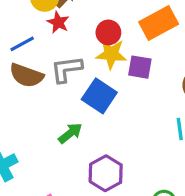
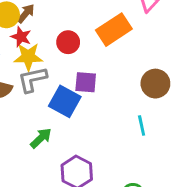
yellow star: (111, 54) -> (28, 57), moved
purple square: (140, 67) -> (86, 82), moved

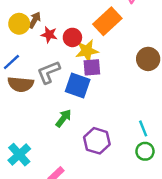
red star: (21, 37) -> (49, 35), moved
yellow star: (28, 57) -> (87, 51), moved
cyan line: (142, 126) -> (143, 128), moved

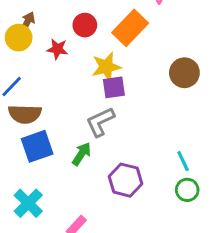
brown arrow: (35, 20) -> (27, 22), moved
red circle: (72, 37) -> (85, 25), moved
gray L-shape: (49, 72) -> (100, 122), moved
blue square: (78, 85) -> (37, 146), moved, turned -35

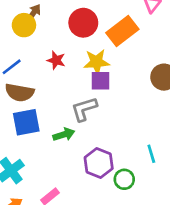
red circle: (85, 25) -> (83, 23), size x1.4
red star: (57, 49) -> (56, 60), moved
green arrow: (82, 154) -> (64, 134), turned 30
green circle: (187, 190) -> (124, 179), moved

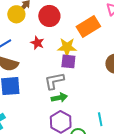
red circle: (83, 23) -> (49, 16), moved
green arrow: (64, 134) -> (59, 98), moved

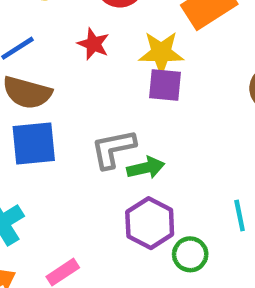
gray L-shape: (54, 81) -> (113, 149), moved

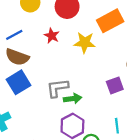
purple square: (165, 85) -> (115, 85), moved, turned -30
blue square: (34, 144) -> (19, 82), turned -30

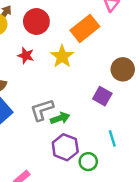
yellow star: (85, 43) -> (62, 56), turned -30
purple square: (115, 85) -> (102, 96), turned -30

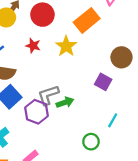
cyan line: (112, 138) -> (113, 120), turned 48
purple hexagon: (65, 147) -> (36, 112), moved

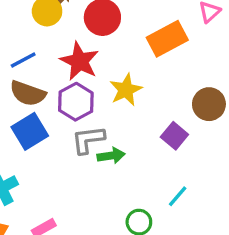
red star: (33, 46) -> (79, 61), size x1.6
yellow star: (66, 46) -> (126, 90), moved
purple hexagon: (36, 112) -> (76, 102), moved

